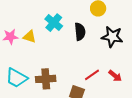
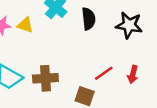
red arrow: (115, 76) -> (133, 75), turned 64

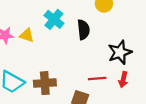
black star: (129, 25) -> (120, 52), moved, turned -30
red line: (104, 73) -> (97, 78), turned 30

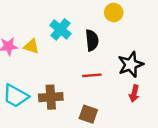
red line: (97, 78) -> (92, 75), moved

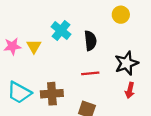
yellow circle: (114, 12) -> (121, 15), moved
yellow triangle: (31, 46) -> (34, 46), turned 42

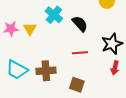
black semicircle: (90, 41) -> (80, 24), turned -36

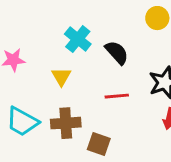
yellow triangle: (30, 29) -> (61, 77), moved
brown square: (77, 85) -> (99, 144), moved

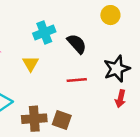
cyan cross: (78, 39) -> (44, 33), turned 30
brown cross: (66, 123) -> (34, 119), moved

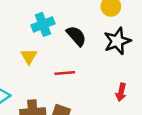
black star: (117, 69) -> (117, 41), moved
red line: (77, 80) -> (65, 73), moved

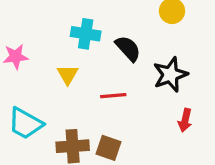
cyan cross: (43, 24) -> (86, 34), turned 30
black star: (117, 41) -> (170, 75), moved

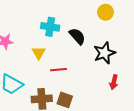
red line: (113, 96) -> (58, 70), moved

